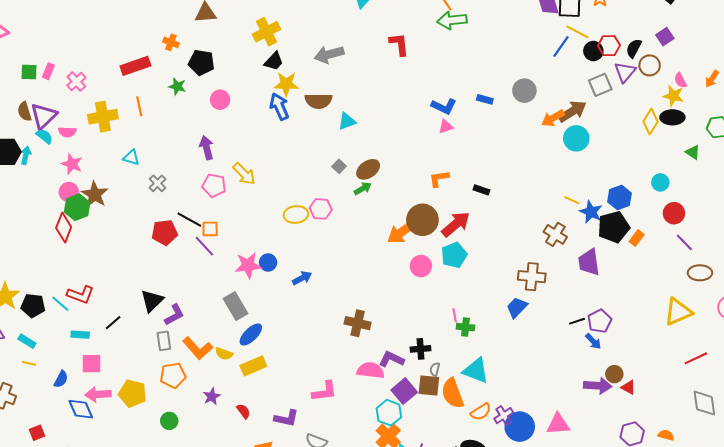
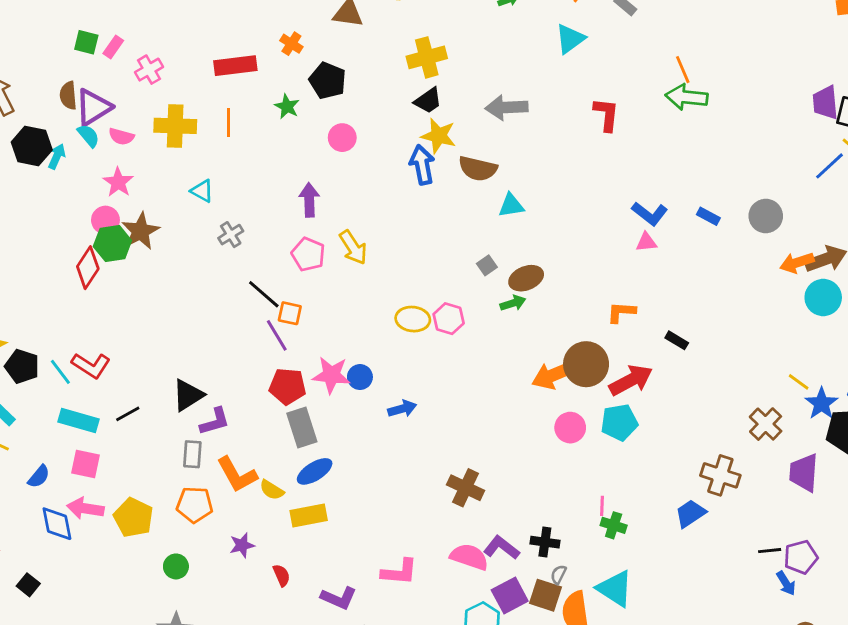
red pentagon: (165, 232) -> (288, 386), moved
cyan rectangle: (80, 335) -> (79, 420), size x1.5

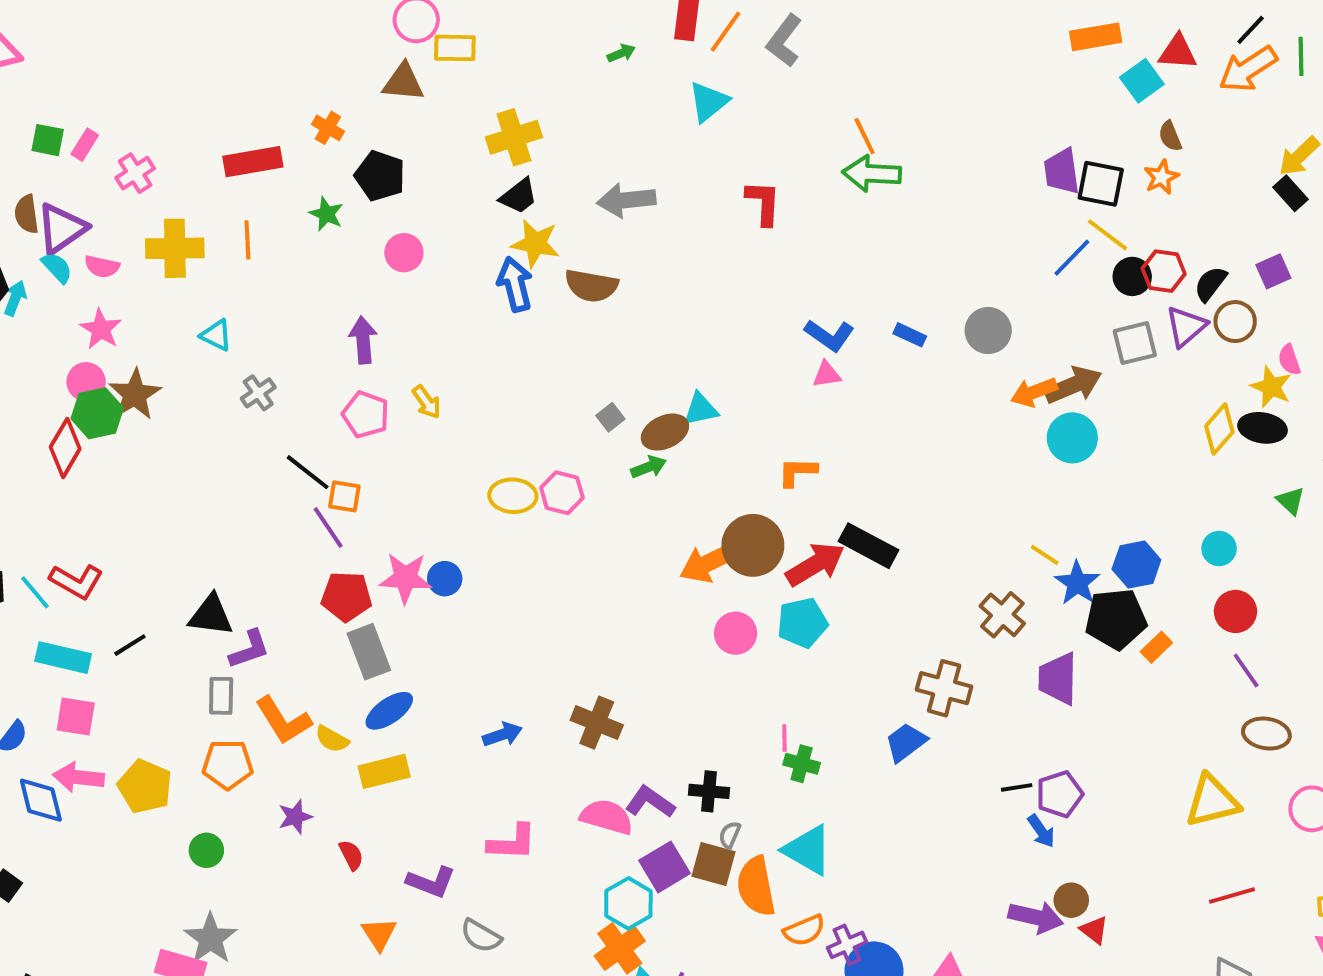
cyan triangle: (511, 205) -> (701, 409), moved
yellow arrow: (353, 247) -> (427, 402), size x0.7
black rectangle: (677, 340) -> (868, 546), moved, size x1.8
black triangle: (188, 395) -> (211, 615), turned 42
blue arrow: (402, 409) -> (502, 735), moved

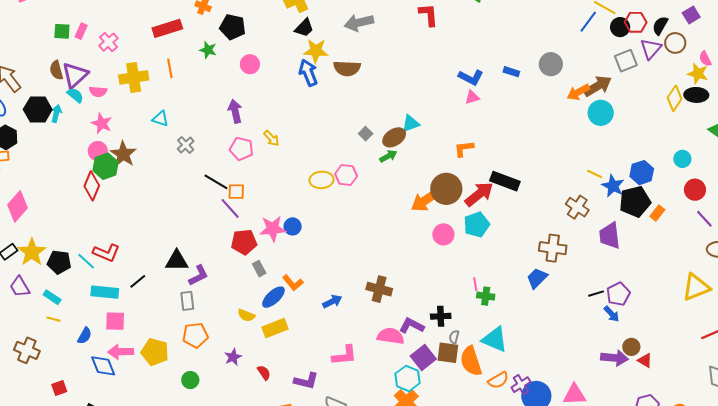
gray rectangle: (369, 652) -> (259, 269), size x0.6
orange L-shape: (283, 721) -> (293, 283), moved, size x0.7

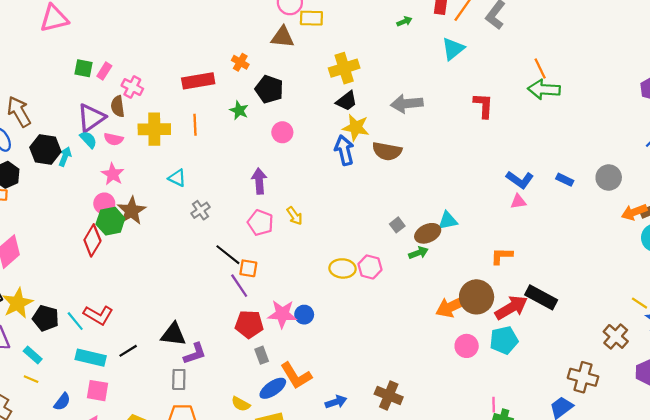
pink cross: (109, 42) -> (132, 87), turned -30
brown semicircle: (56, 70) -> (118, 106), moved
orange L-shape: (293, 283) -> (296, 376), size x1.4

